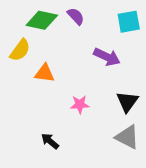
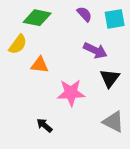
purple semicircle: (76, 16) -> (84, 14), moved
black triangle: (127, 102) -> (110, 78), moved
pink star: (80, 104) -> (71, 93), size x1.6

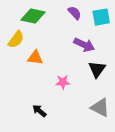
pink star: (71, 93) -> (63, 82), size x0.6

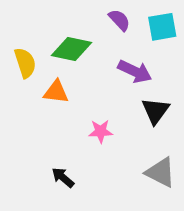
green diamond: (33, 16) -> (71, 49), moved
yellow semicircle: (16, 39) -> (25, 63), turned -54

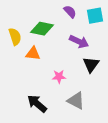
gray triangle: (161, 172) -> (76, 101), moved
black arrow: (63, 178) -> (37, 104), size x1.5

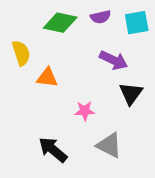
purple semicircle: (70, 12) -> (101, 17), turned 120
green diamond: (42, 29) -> (60, 23), moved

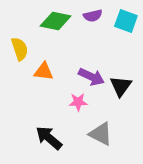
cyan square: (137, 23) -> (126, 21), turned 30
purple arrow: (114, 60) -> (91, 77), moved

